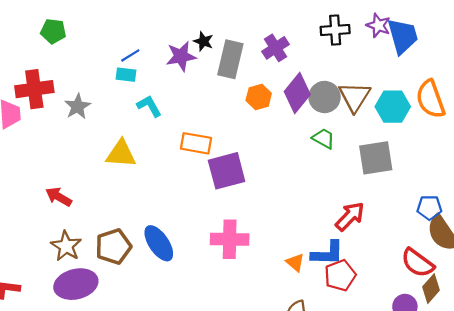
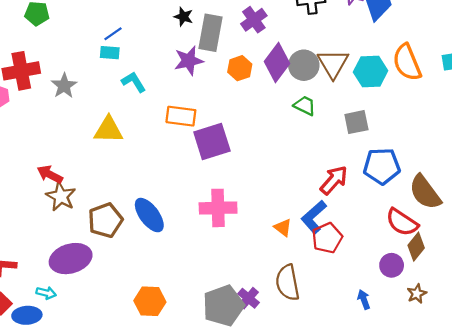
purple star: (181, 56) -> (189, 61), moved
gray square: (376, 158) -> (356, 122), size x0.7
blue pentagon: (429, 208) -> (382, 166), moved, size x1.5
brown star: (66, 246) -> (61, 196), moved
blue L-shape: (327, 253) -> (314, 217), turned 140

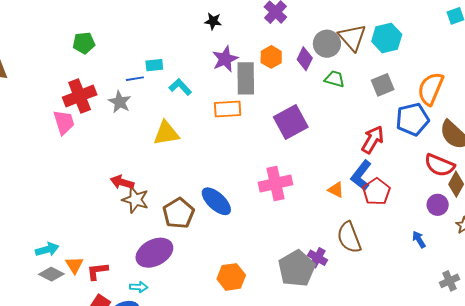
gray rectangle: (211, 33) -> (246, 78), moved
blue line: (113, 34) -> (135, 79), moved, turned 36
orange semicircle: (407, 62) -> (431, 89), moved, turned 56
purple diamond: (277, 63) -> (305, 59), moved, size x0.7
purple square: (212, 142) -> (291, 122), moved

